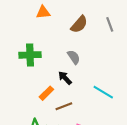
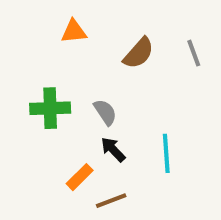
gray semicircle: (74, 57) -> (105, 112), moved
cyan line: (103, 92) -> (166, 153), moved, turned 55

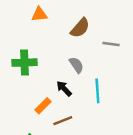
gray line: (194, 53) -> (111, 44), moved, turned -63
gray semicircle: (105, 112) -> (76, 65), moved

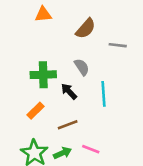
green cross: (25, 63) -> (43, 75), moved
orange rectangle: (43, 106) -> (36, 111), moved

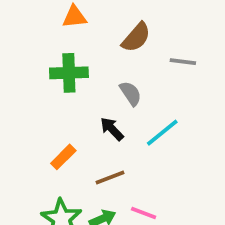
green cross: (43, 75) -> (69, 73), moved
cyan line: (104, 94) -> (162, 133), turned 55

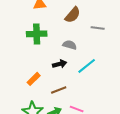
gray semicircle: (131, 93) -> (70, 45), turned -40
black arrow: (112, 129) -> (60, 64), turned 120

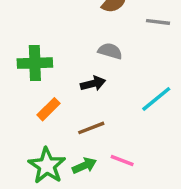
green cross: (37, 34) -> (35, 63), moved
cyan line: (87, 66) -> (156, 99), moved

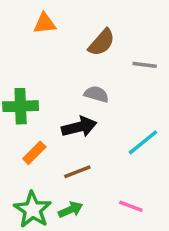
black arrow: (93, 84) -> (79, 127), size x1.4
pink line: (122, 160) -> (131, 206), moved

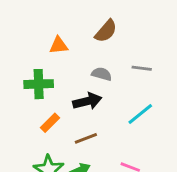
orange triangle: (45, 23) -> (59, 45), moved
gray line: (145, 65) -> (142, 68), moved

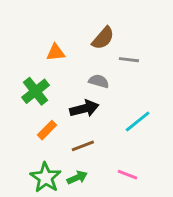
gray line: (142, 68) -> (129, 60), moved
green cross: (39, 84) -> (35, 91), turned -36

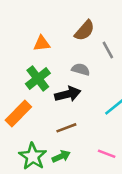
gray line: (129, 60) -> (108, 50), turned 54
green cross: (35, 91) -> (38, 79), moved
orange rectangle: (47, 130) -> (18, 114), moved, size x1.5

